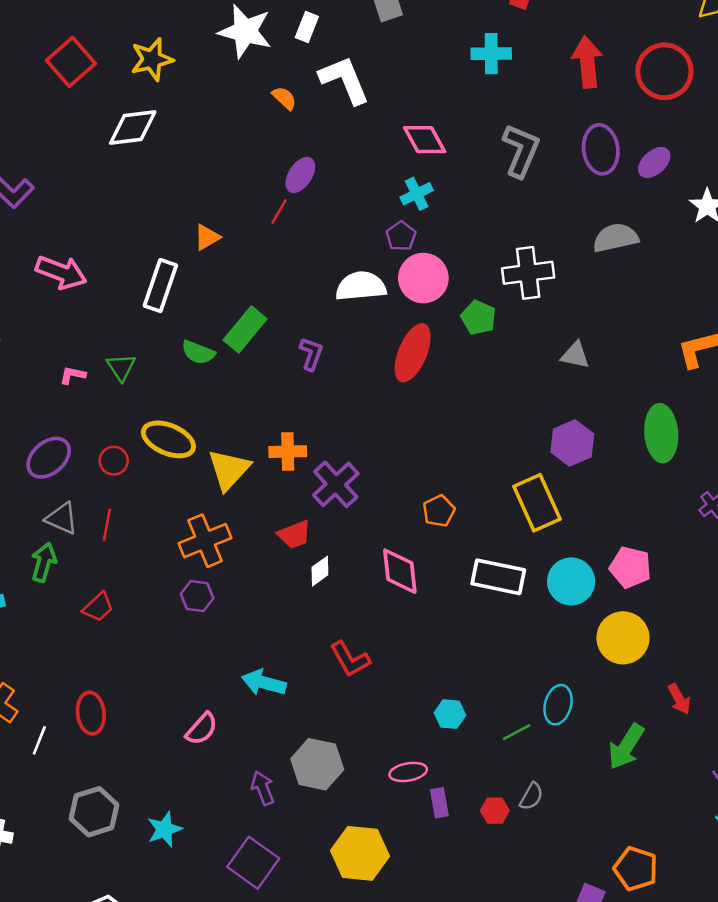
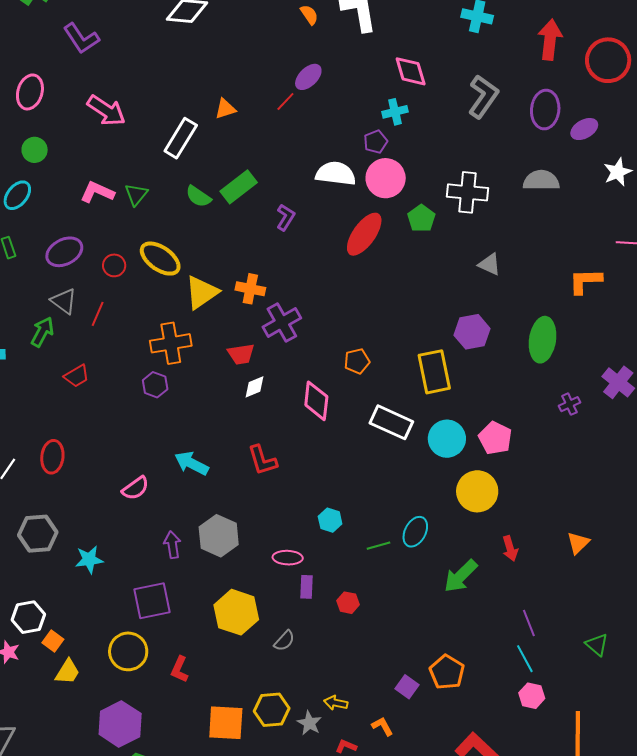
pink L-shape: (73, 375) -> (97, 192), size x1.6
gray semicircle: (531, 796) -> (284, 641), moved
purple square: (253, 863) -> (152, 601), turned 30

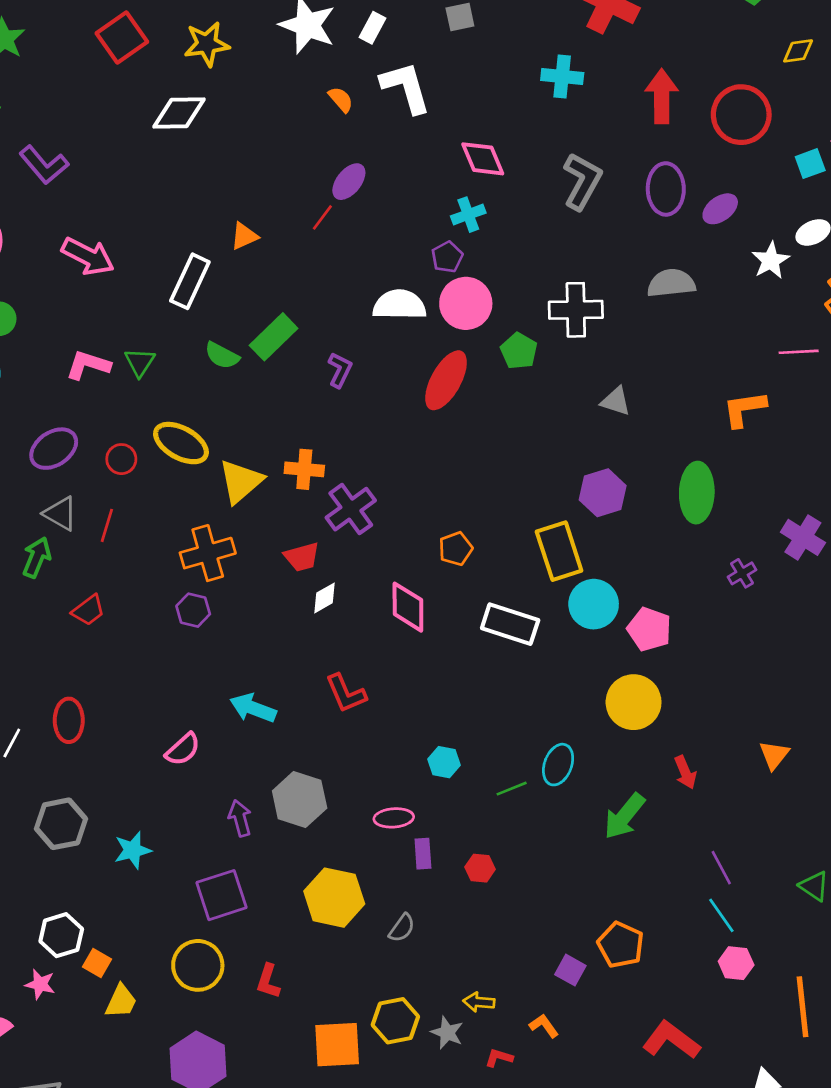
cyan circle: (447, 439) -> (594, 604), moved

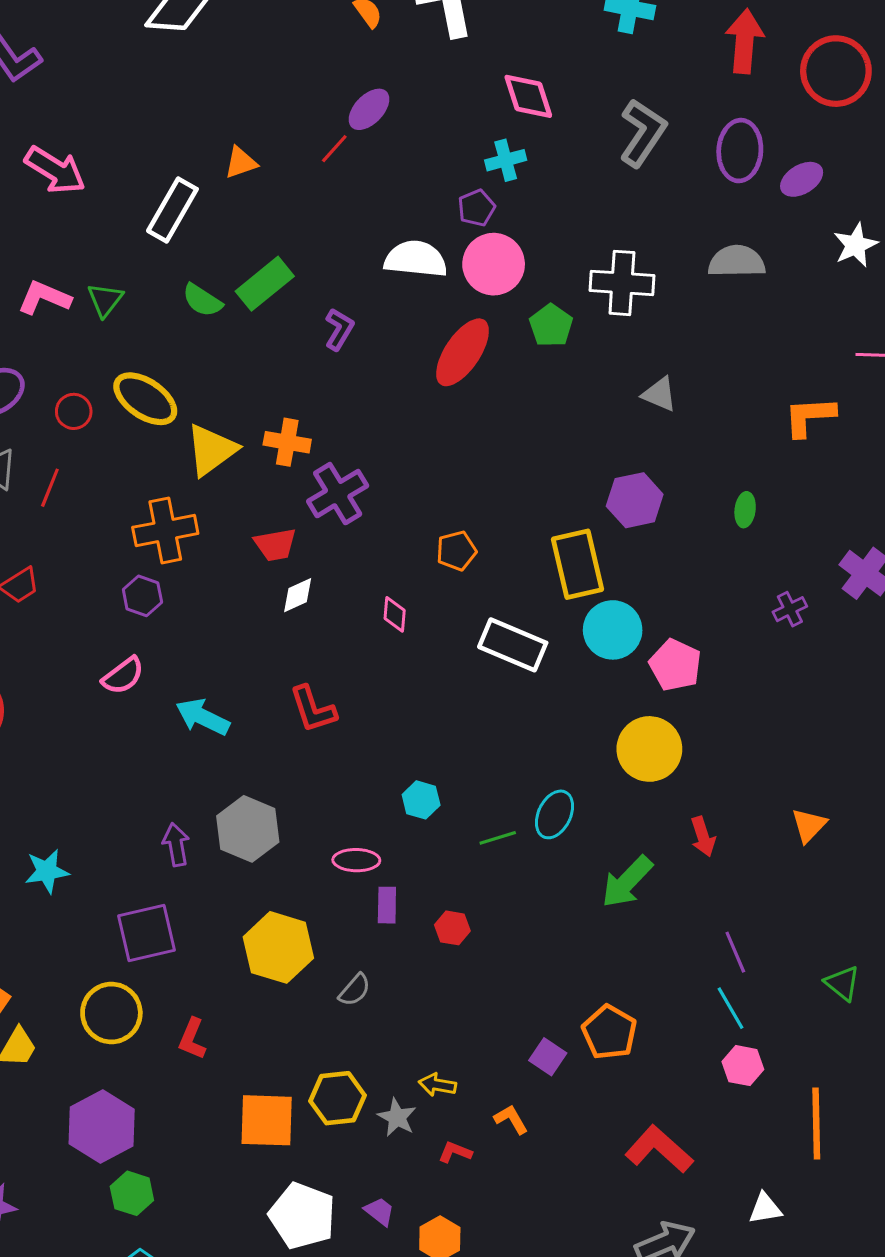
green ellipse: (697, 493) -> (745, 510), size x0.5
pink diamond: (408, 607) -> (395, 614), size x0.6
pink semicircle: (183, 749) -> (123, 676), moved

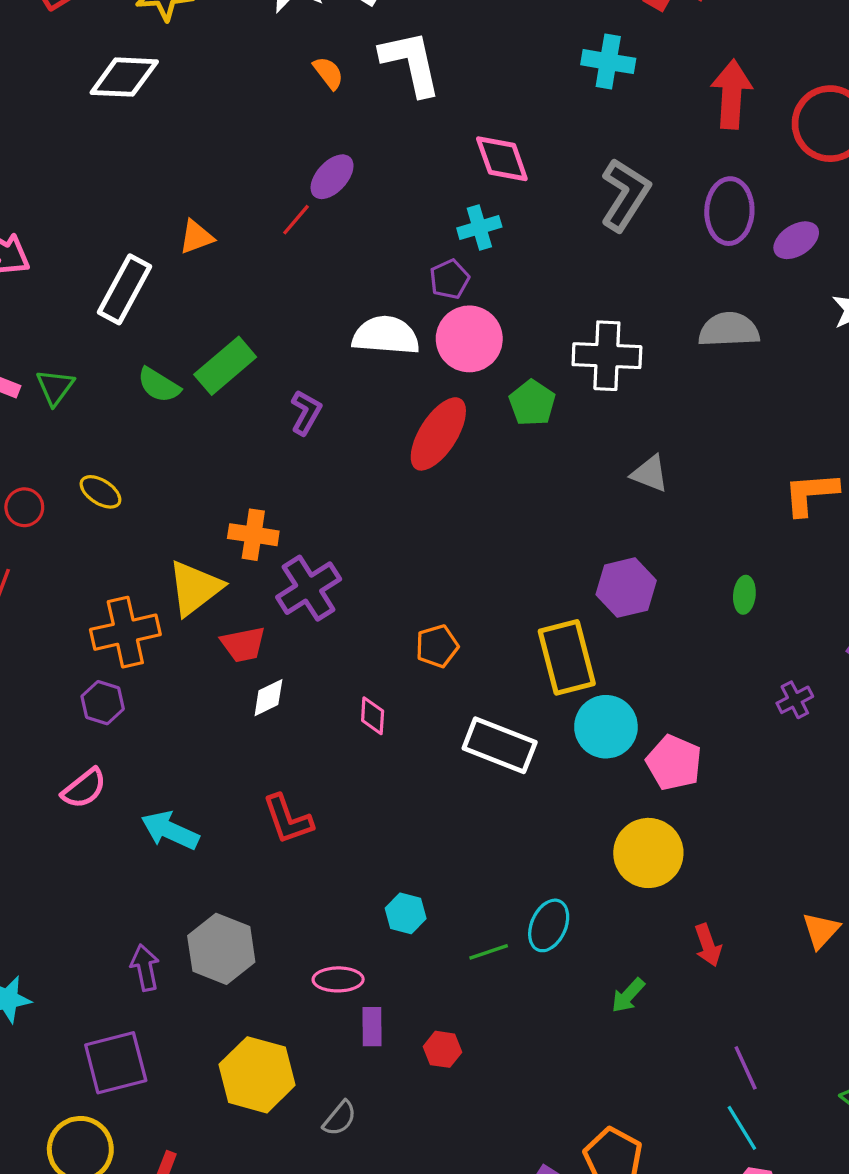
yellow ellipse: (145, 399) -> (100, 492), size x0.6
yellow triangle: (211, 450) -> (195, 588), moved
green arrow: (627, 882) -> (628, 995), size x0.6

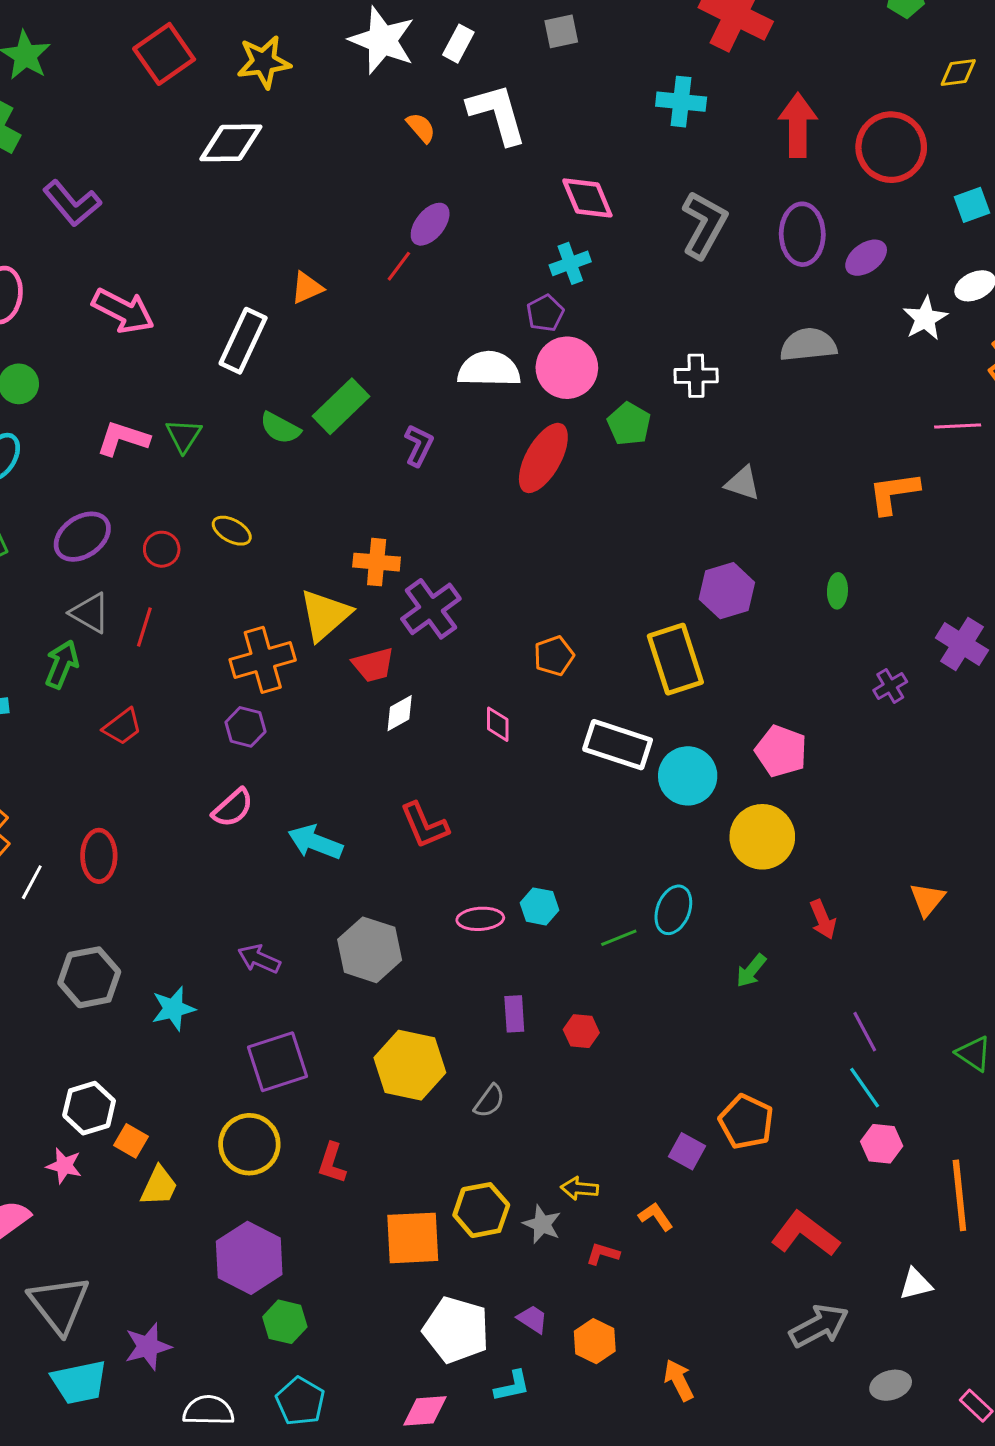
white cross: (607, 356) -> (696, 376), size x0.7
cyan circle: (606, 727) -> (688, 776), moved
purple arrow: (145, 968) -> (259, 959), moved, turned -51
pink ellipse: (338, 979) -> (480, 919), moved

